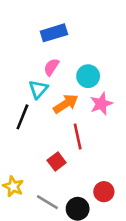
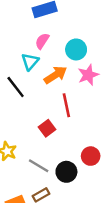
black line: (22, 117) -> (16, 87), turned -60

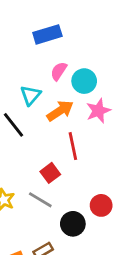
pink semicircle: (42, 41) -> (59, 71), moved
gray line: (39, 166) -> (40, 200), moved

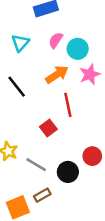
cyan triangle: (30, 95) -> (20, 43), moved
gray line: (40, 200) -> (36, 165), moved

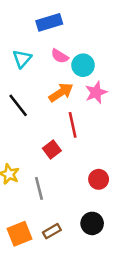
pink semicircle: (56, 40) -> (60, 56), turned -91
gray line: (36, 165) -> (39, 188), turned 45
black circle: (68, 172) -> (92, 223), moved
brown rectangle: (42, 195) -> (52, 231), moved

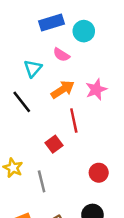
cyan triangle: (22, 59) -> (33, 68), moved
cyan circle: (83, 65) -> (84, 31), moved

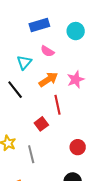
cyan circle: (84, 31) -> (76, 31), moved

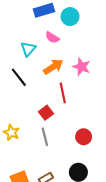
cyan circle: (76, 31) -> (70, 17), moved
pink star: (76, 79) -> (82, 67), turned -30
gray line: (31, 154) -> (45, 137), moved

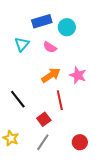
cyan triangle: (28, 49) -> (22, 44), moved
black line: (19, 77) -> (18, 99), moved
gray line: (45, 137) -> (43, 142), turned 48

